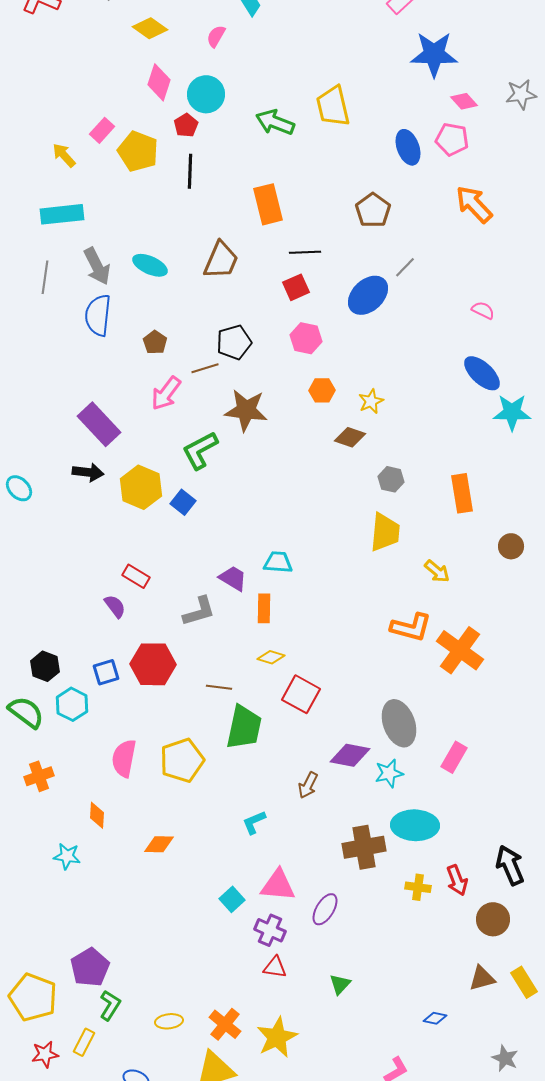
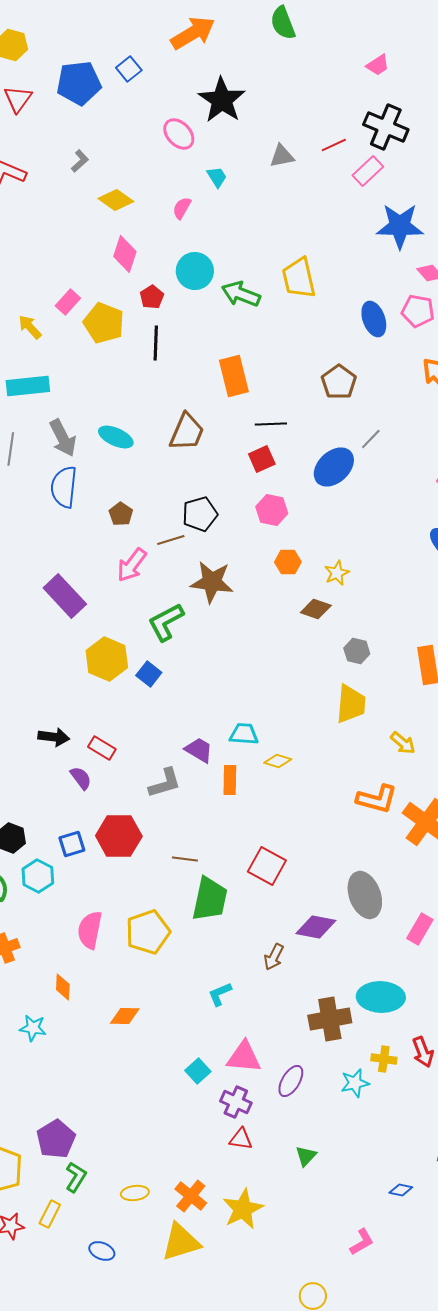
cyan circle: (206, 94) -> (195, 271), moved
black arrow: (88, 472) -> (54, 737), moved
yellow diamond: (271, 657) -> (278, 761), moved
cyan star: (389, 773) -> (355, 1083), moved

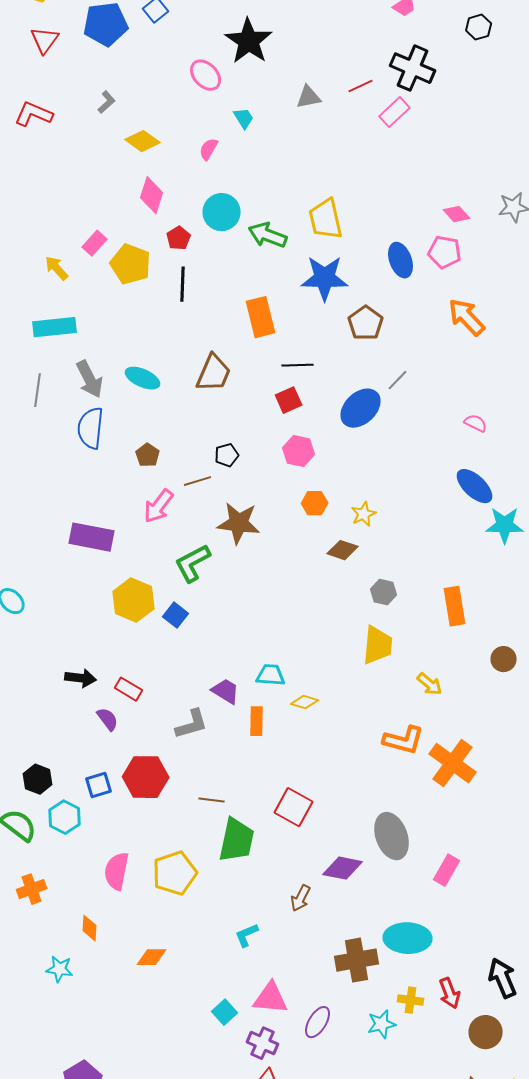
blue star: (400, 226) -> (325, 278), moved
black pentagon: (200, 514) -> (227, 455), size x0.7
purple rectangle: (65, 596) -> (92, 537), turned -36

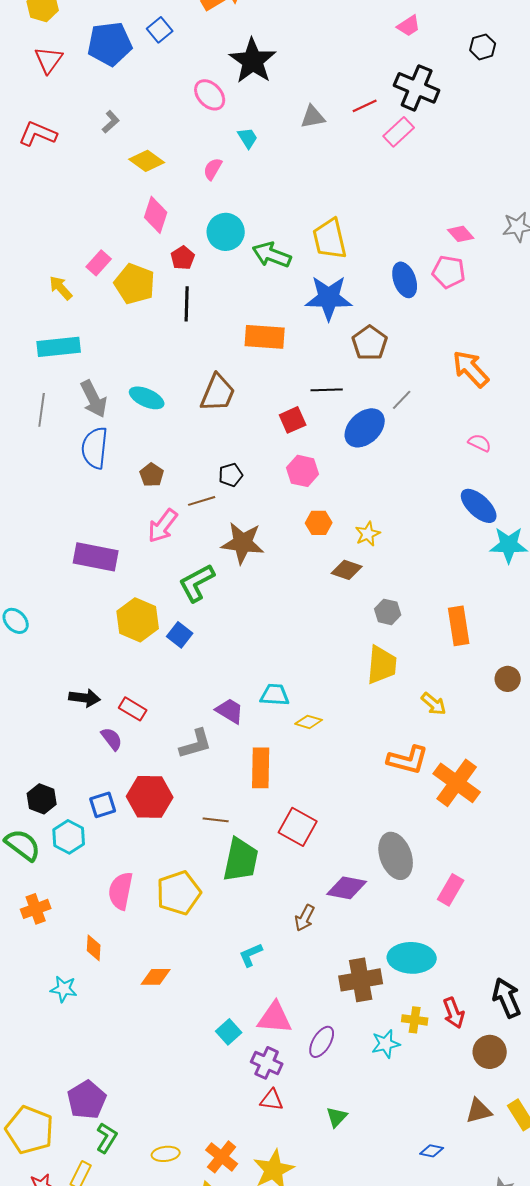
orange rectangle: (261, 317) -> (265, 337), turned -72
orange arrow: (467, 317) -> (471, 369), moved
black line: (298, 365) -> (327, 390), moved
orange rectangle: (257, 721) -> (261, 768), moved, size x1.4

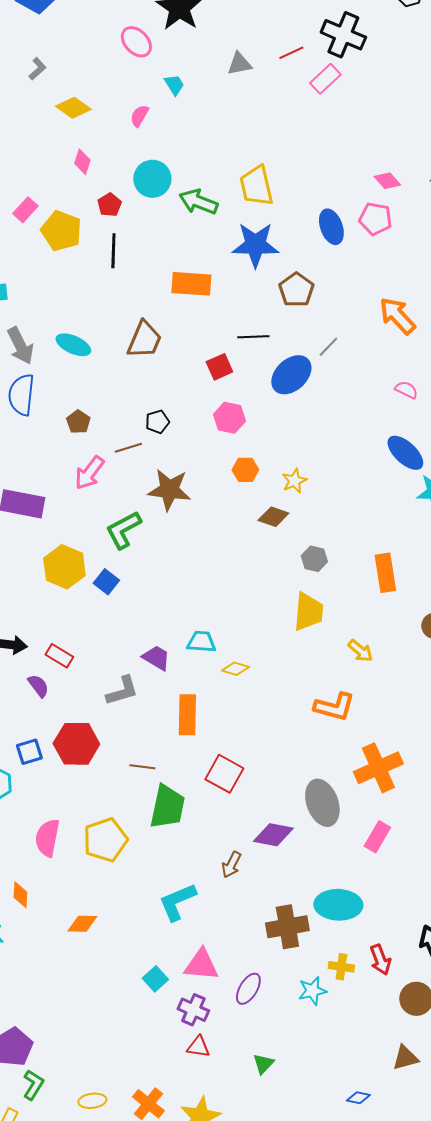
pink diamond: (156, 215) -> (82, 162), size x0.7
orange cross: (457, 783) -> (378, 768), moved, turned 30
cyan L-shape: (251, 955) -> (177, 902), size x1.6

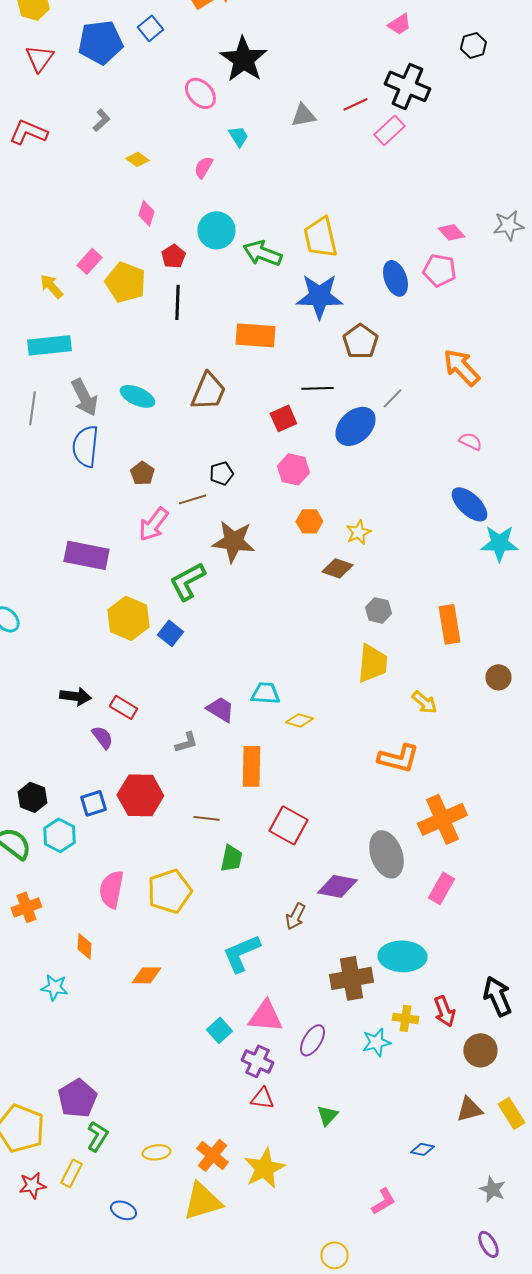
yellow diamond: (73, 108) -> (137, 159), size x0.7
gray L-shape: (122, 691) -> (186, 742), size x0.7
green trapezoid: (167, 807) -> (231, 858), size x0.6

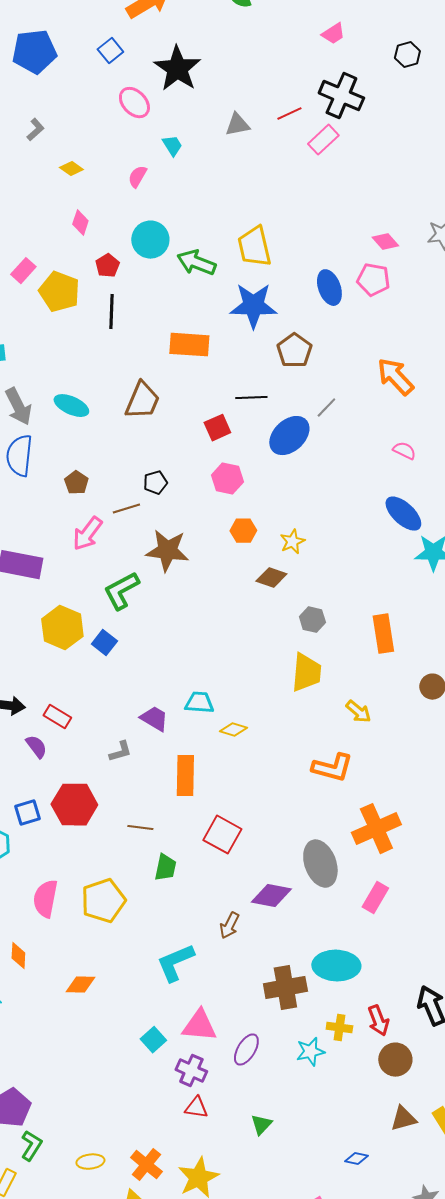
blue square: (150, 28) -> (110, 51), moved
brown circle: (480, 1050) -> (395, 1060), moved

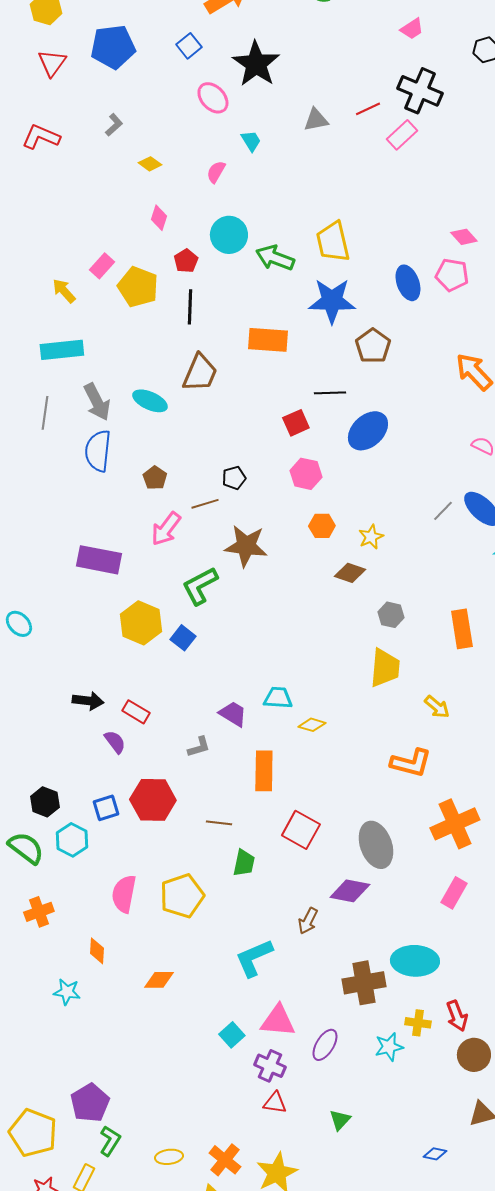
brown trapezoid: (142, 401) -> (200, 373), moved
gray line: (326, 408) -> (443, 511), moved
gray ellipse: (320, 864) -> (376, 845), moved

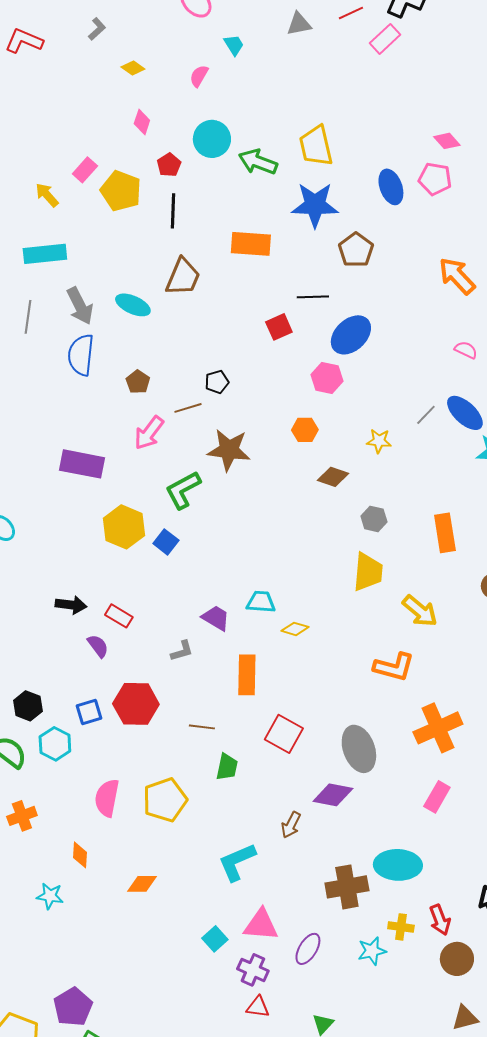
pink hexagon: (306, 474) -> (327, 378), moved
yellow star: (371, 537) -> (379, 441), moved, turned 30
yellow arrow: (437, 707) -> (420, 611), size x1.4

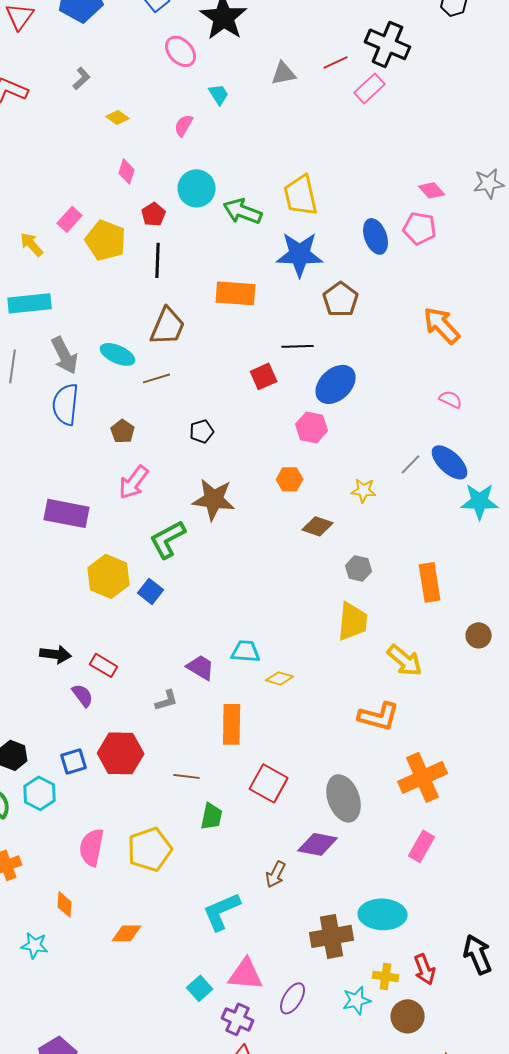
brown line: (188, 408) -> (157, 378), moved
brown circle: (457, 959) -> (408, 1016), moved

